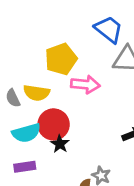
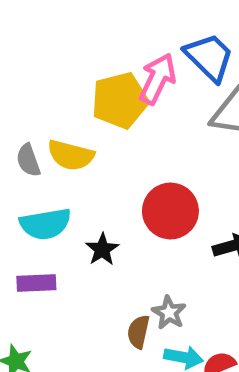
pink arrow: (85, 85) -> (157, 79), moved, turned -76
red circle: (54, 124) -> (170, 211), moved

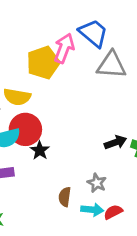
red circle: (170, 211) -> (25, 129), moved
gray star: (169, 313) -> (97, 183), moved

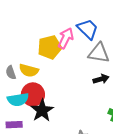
black arrow: (115, 142) -> (101, 79), moved
black star: (40, 150) -> (42, 110), size x1.6

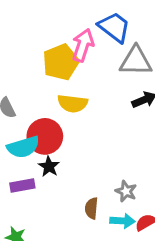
yellow semicircle: (29, 70) -> (73, 103), moved
black star: (42, 110) -> (49, 167), moved, size x0.6

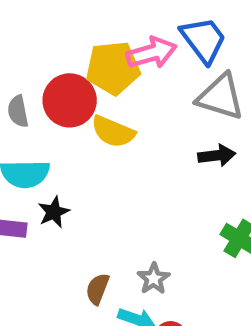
pink arrow: (83, 45) -> (152, 53), turned 40
red circle: (45, 136) -> (70, 100), moved

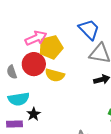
pink arrow: (152, 53) -> (36, 38), moved

